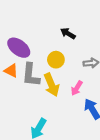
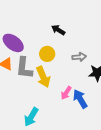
pink arrow: (77, 88) -> (66, 93), moved

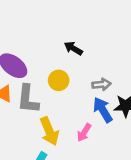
yellow arrow: (43, 77) -> (49, 131), moved
blue arrow: (80, 99) -> (103, 110), moved

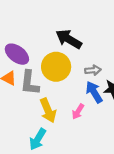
black arrow: (73, 48) -> (69, 39), size x1.6
yellow circle: (59, 80) -> (56, 67), size x1.6

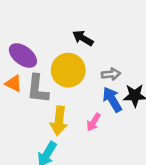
black arrow: (69, 39) -> (83, 38), size x0.7
yellow arrow: (48, 110) -> (59, 121), turned 30

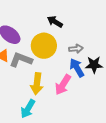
gray L-shape: (38, 89) -> (21, 60), turned 105
pink arrow: (94, 122) -> (63, 85), size x1.5

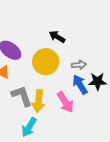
gray L-shape: (21, 60) -> (22, 96), moved, turned 50
pink arrow: (63, 85) -> (65, 102), turned -65

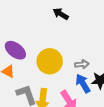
black arrow: (57, 37) -> (61, 14), moved

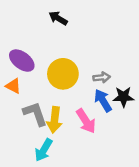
black arrow: (61, 14) -> (58, 18), moved

